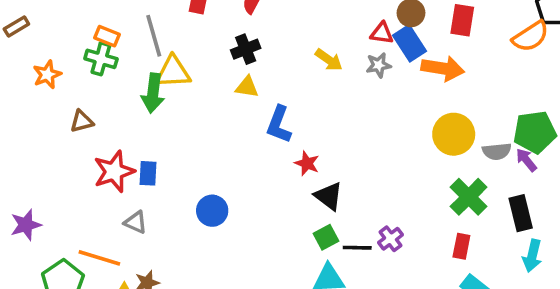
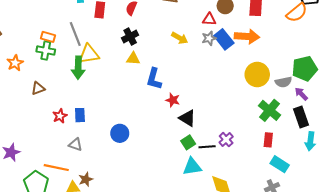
blue rectangle: (410, 43) -> (224, 39), moved
purple arrow: (526, 160) -> (301, 94), moved
red star: (114, 171) -> (60, 116), size x0.6

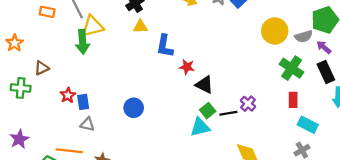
green cross: (46, 51) -> (21, 88), moved
blue rectangle: (80, 115) -> (83, 102), moved
cyan triangle: (192, 167) -> (200, 127), moved

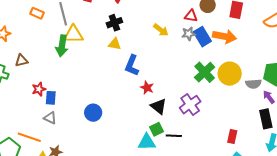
green cross: (292, 68) -> (205, 72), moved
purple cross: (248, 104) -> (190, 105), moved, size x1.5

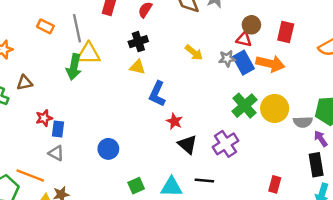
red triangle: (191, 16) -> (244, 39), moved
green square: (157, 129) -> (136, 186), moved

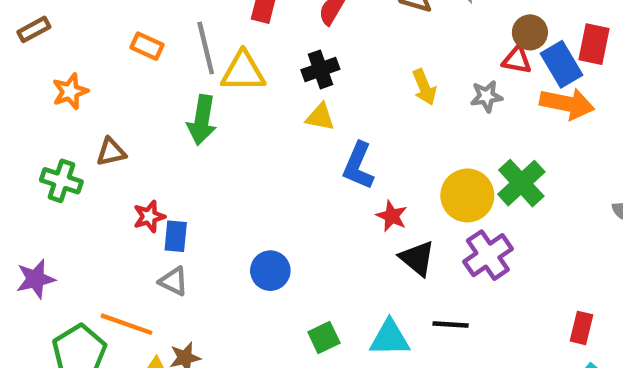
yellow arrow: (194, 53) -> (424, 87), turned 30
yellow triangle: (88, 54) -> (243, 72), moved
blue rectangle: (244, 63) -> (561, 64), moved
yellow circle: (275, 108) -> (467, 195), moved

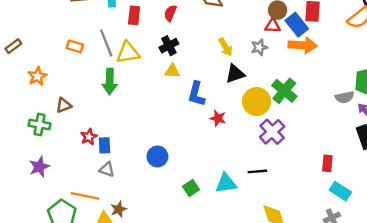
black triangle: (417, 258) -> (235, 74), moved, turned -50
purple star: (36, 279) -> (39, 167), moved

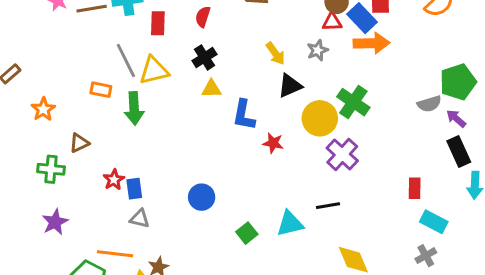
orange rectangle: (75, 46) -> (101, 90), moved

